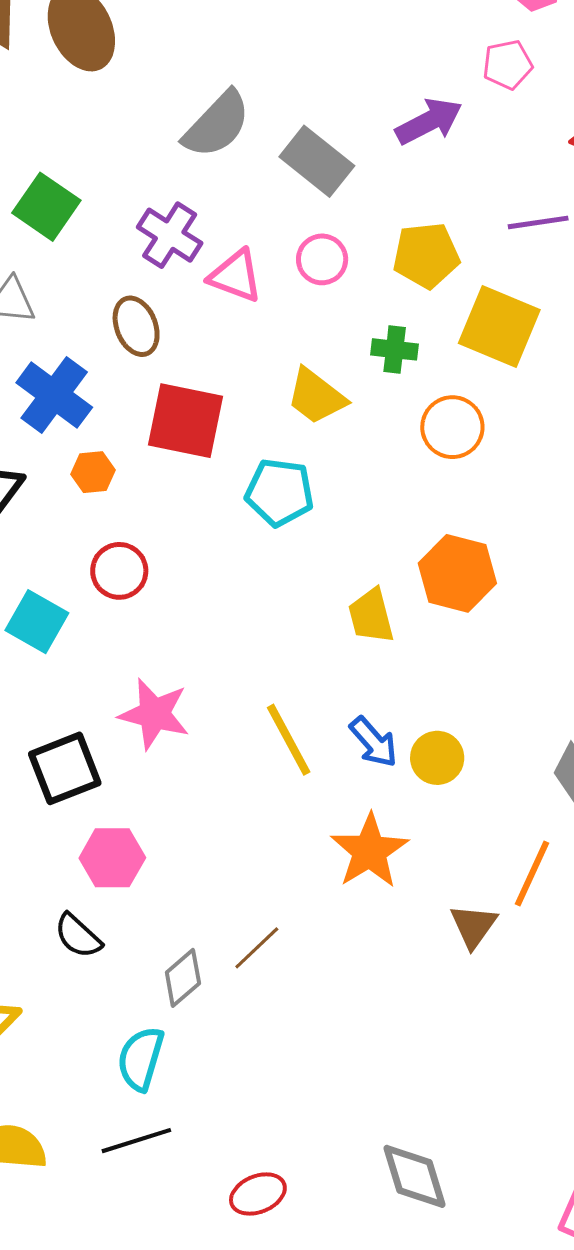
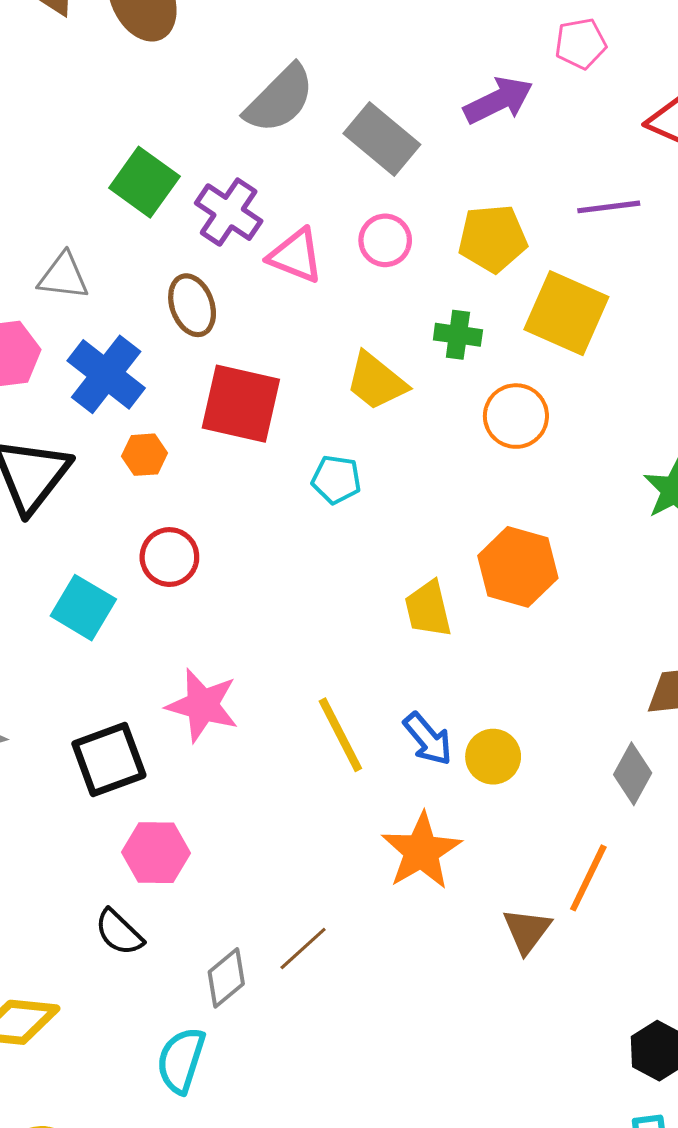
green square: (46, 207) -> (144, 182), moved
cyan pentagon: (280, 492) -> (336, 480), size x0.7

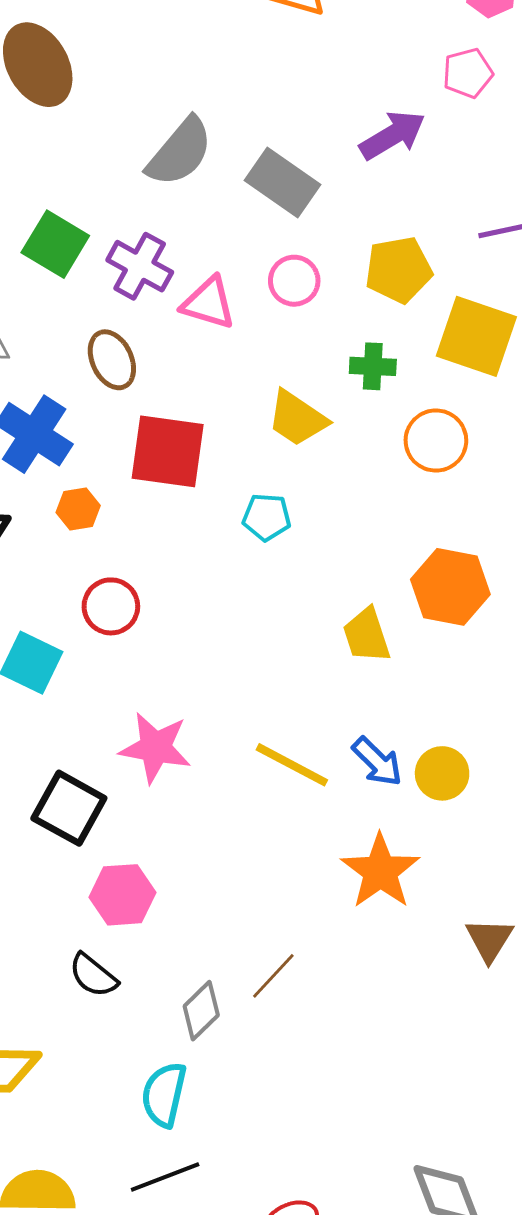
yellow line: (340, 735) -> (292, 765), turned -30
black square: (109, 759) -> (69, 808), turned -36

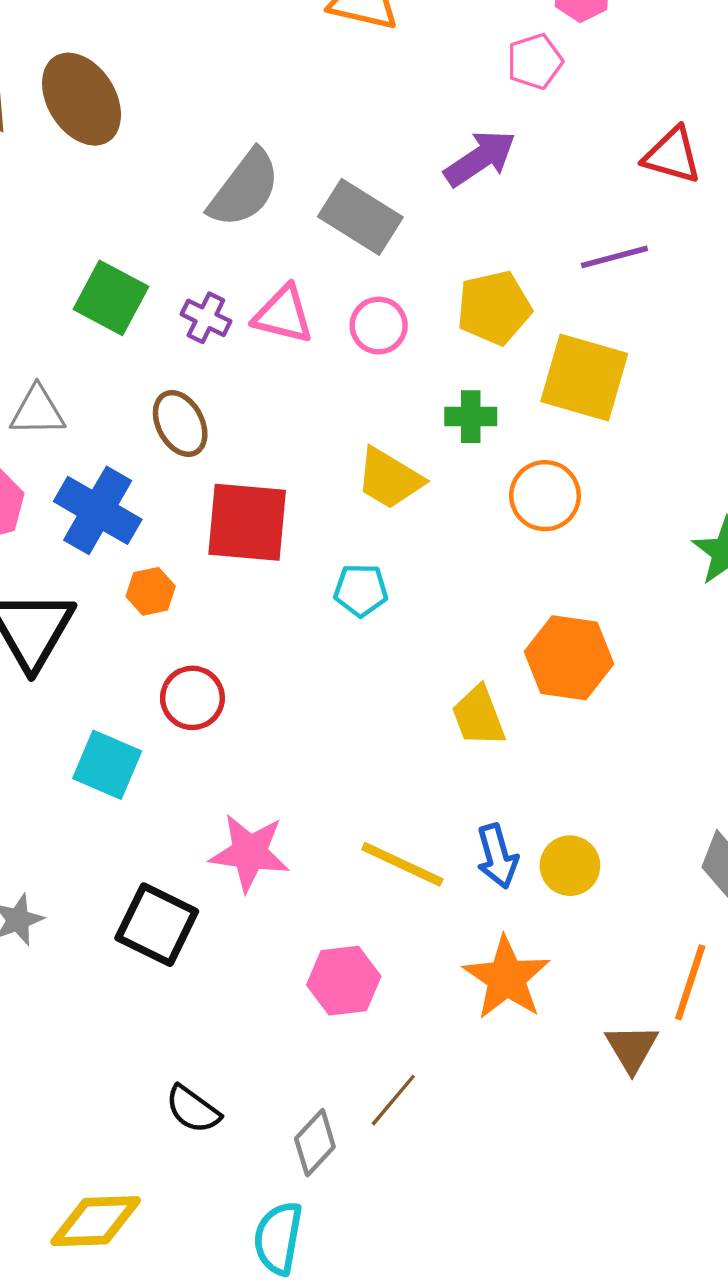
pink pentagon: (468, 73) -> (535, 61), moved
purple cross: (140, 266) -> (206, 318), size x0.7
pink triangle: (208, 303) -> (283, 315), moved
blue arrow: (377, 762) -> (497, 856), turned 32
pink hexagon: (122, 895) -> (344, 981), moved

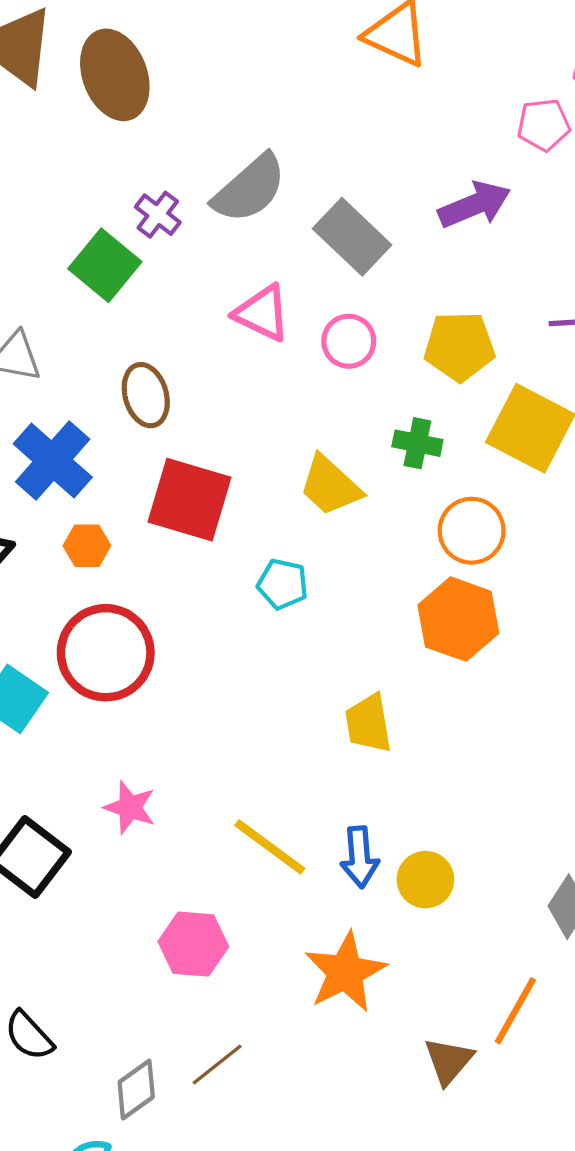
purple cross: (206, 318) -> (158, 215), moved
orange hexagon: (569, 658) -> (458, 619), moved
red circle: (192, 698) -> (106, 653), size x1.6
pink star: (250, 853) -> (130, 807), size x0.7

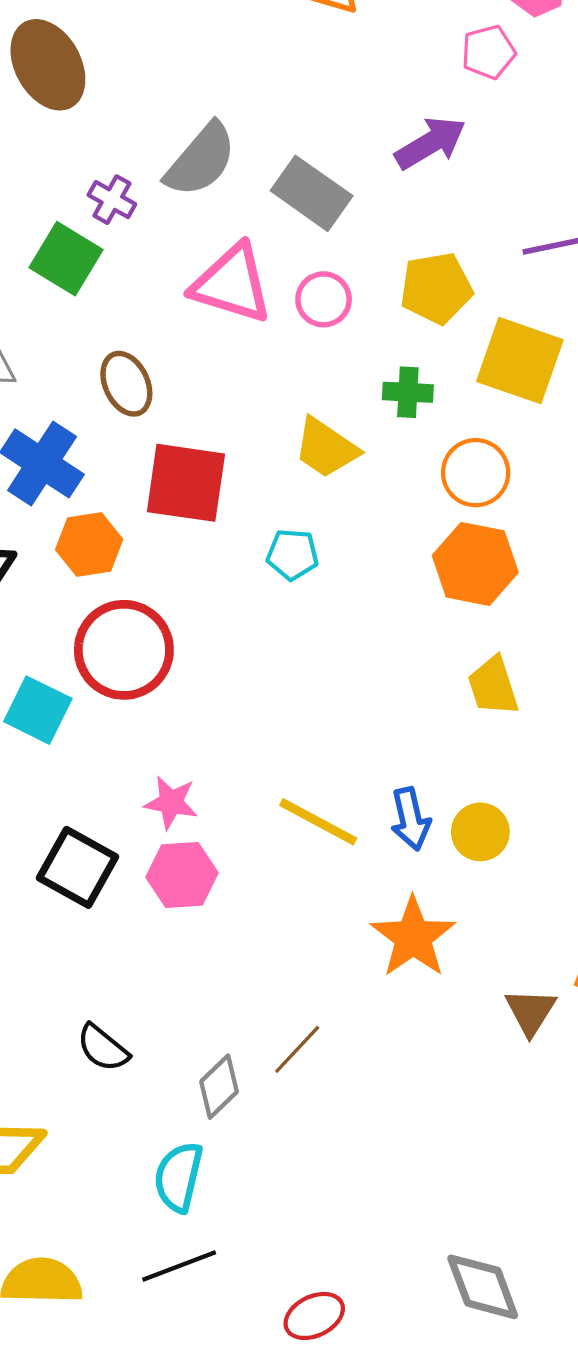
pink triangle: (262, 313) -> (232, 284), size x1.4
orange hexagon: (87, 546) -> (89, 545), size x1.4
yellow trapezoid: (368, 723) -> (493, 686), moved
pink hexagon: (193, 944) -> (182, 875), moved

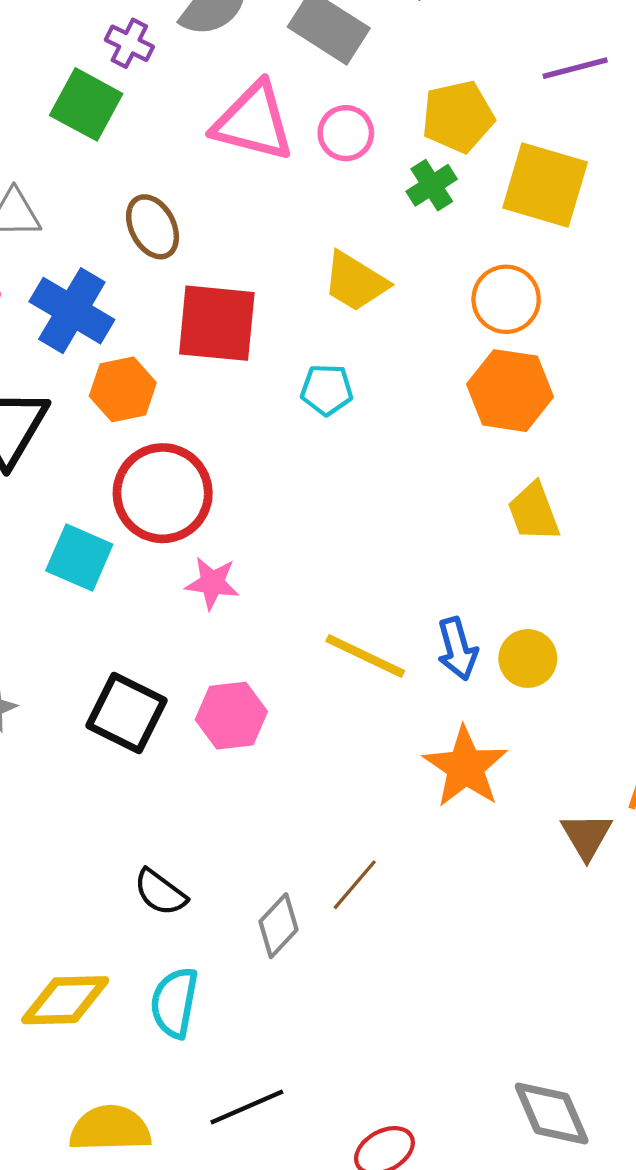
green cross: (408, 392) -> (432, 185), moved, turned -33
pink star: (171, 803) -> (212, 583), moved
cyan semicircle: (178, 1177) -> (174, 1003), moved

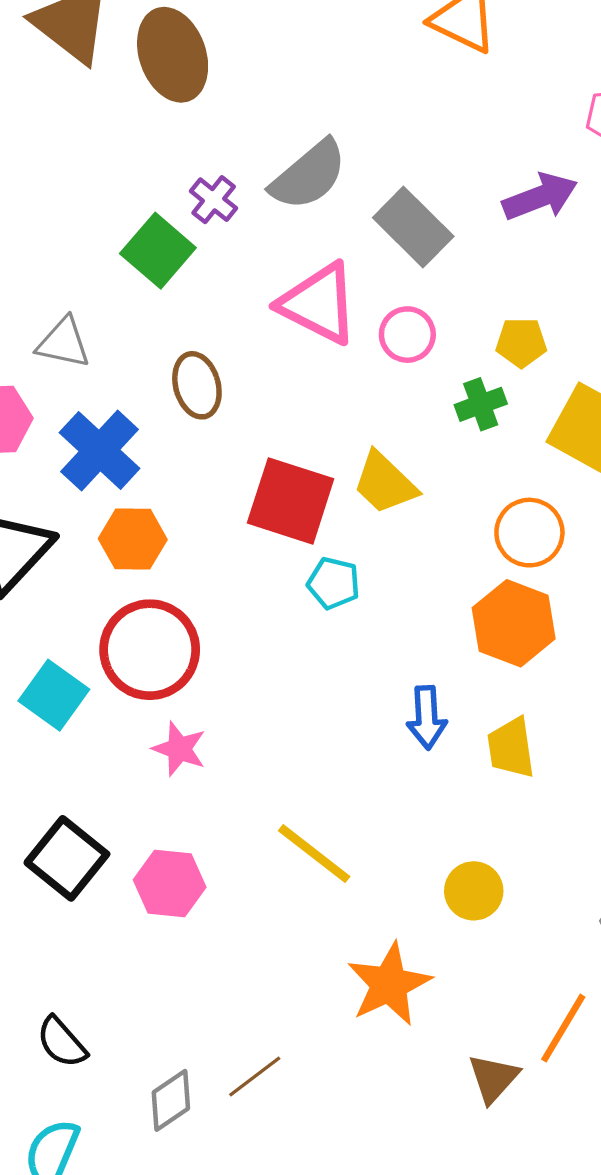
yellow pentagon: (458, 117) -> (521, 342), size x0.7
red square: (217, 323) -> (291, 501), moved
blue arrow: (457, 649) -> (427, 718), moved

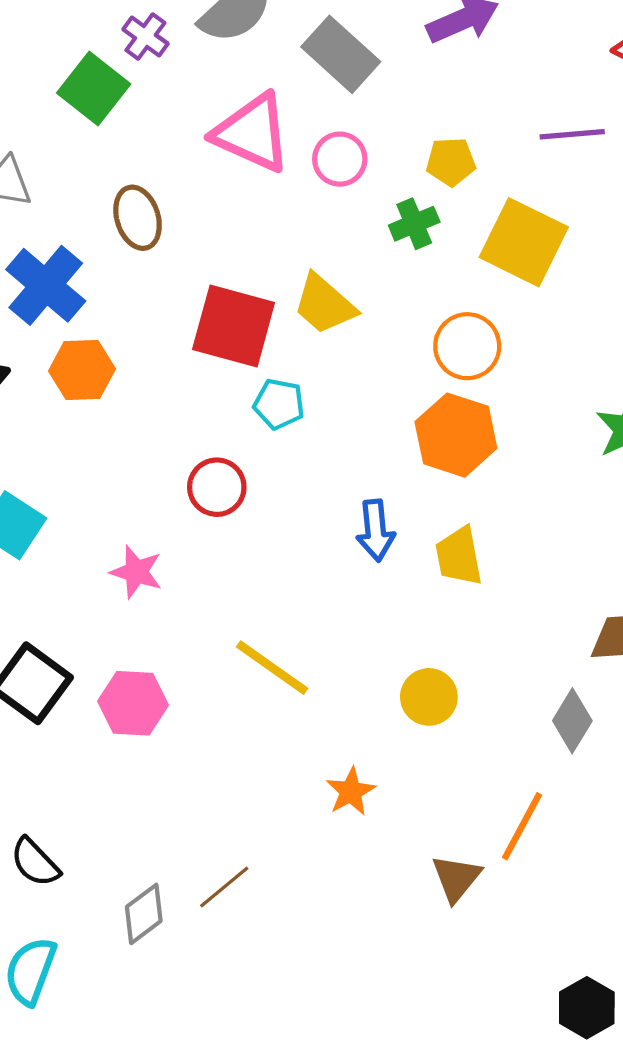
red circle: (150, 650) -> (217, 487), moved, size x0.6
orange star: (389, 984) -> (351, 791), size x0.6

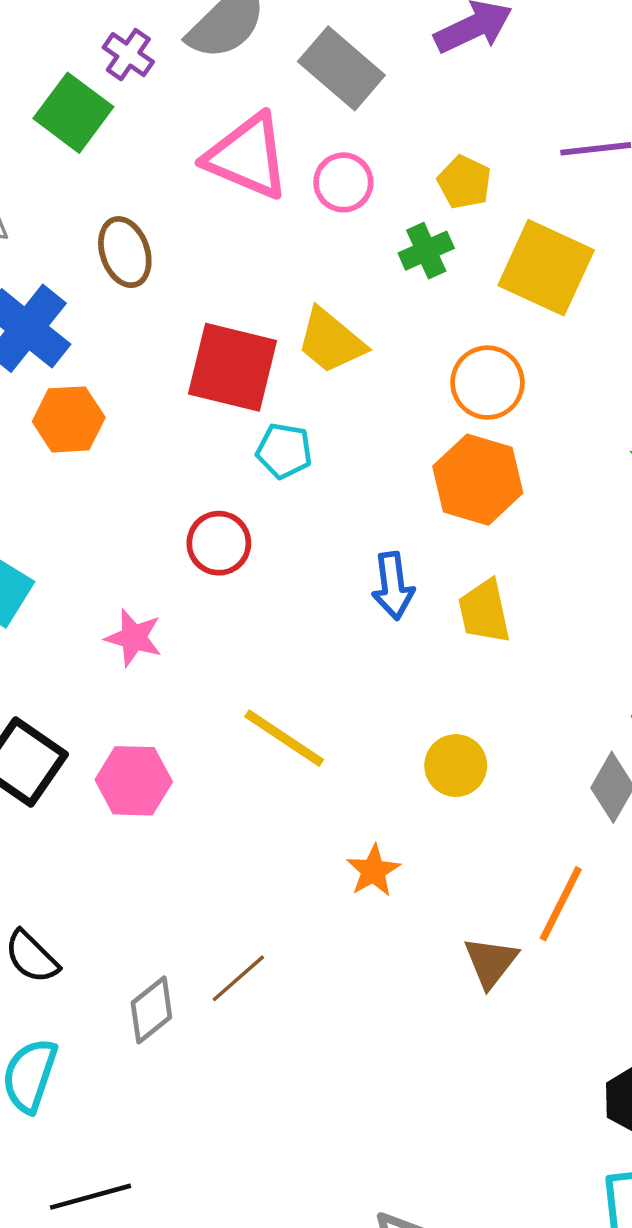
yellow pentagon: (451, 162) -> (464, 182), turned 30

